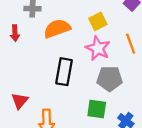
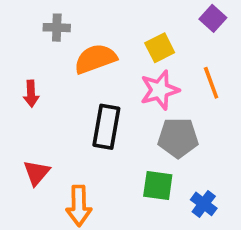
red arrow: (15, 33) -> (31, 94), moved
pink star: (98, 48) -> (160, 90), turned 30

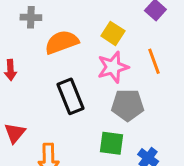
yellow square: (160, 48) -> (113, 33), turned -30
black rectangle: (106, 127) -> (70, 96), turned -32

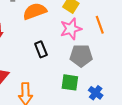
black rectangle: (70, 96) -> (41, 49), size x0.7

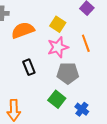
green square: (70, 82) -> (57, 99), turned 30

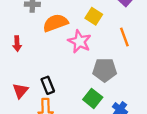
pink star: (58, 47) -> (79, 41), moved, turned -30
black rectangle: (29, 67) -> (48, 85), moved

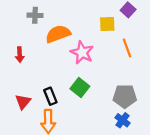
yellow square: (94, 16) -> (107, 24), moved, turned -35
gray pentagon: (105, 70) -> (125, 96), moved
green square: (93, 98) -> (80, 87), moved

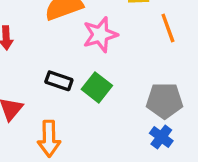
pink star: (82, 52) -> (100, 35), turned 30
black rectangle: (50, 96) -> (59, 81), moved, turned -49

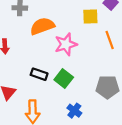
blue cross: (161, 137) -> (74, 111), moved

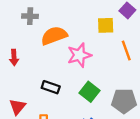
green square: (64, 79) -> (90, 92), moved

